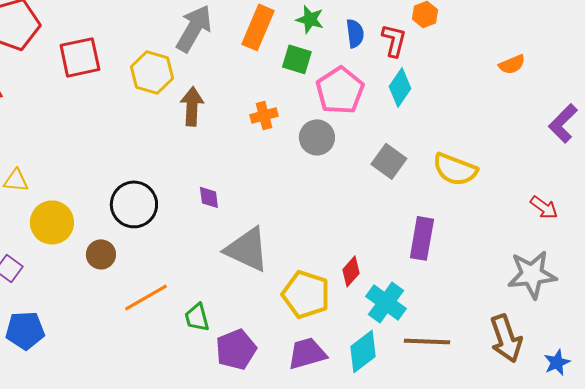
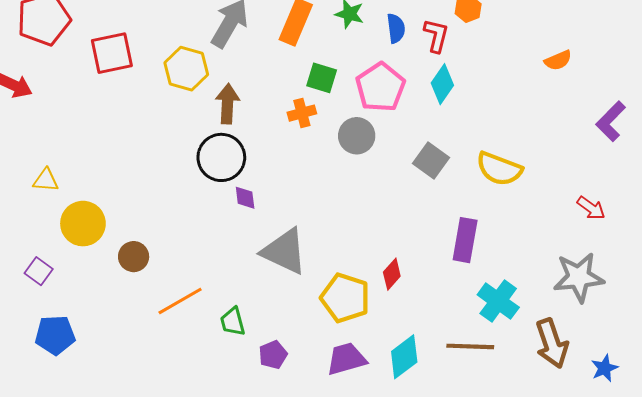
green square: (297, 59) -> (322, 78), moved
black circle: (134, 204) -> (221, 157), moved
cyan cross: (386, 302) -> (498, 301), moved
purple pentagon: (236, 349) -> (273, 355), size x0.7

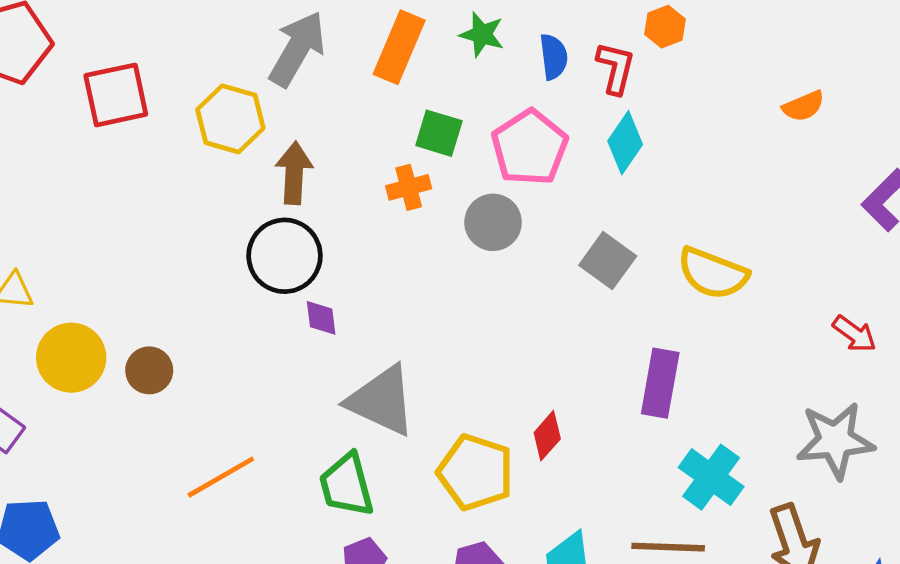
brown circle: (134, 257) -> (149, 370), moved
green trapezoid: (233, 322) -> (347, 485), moved, size x1.4

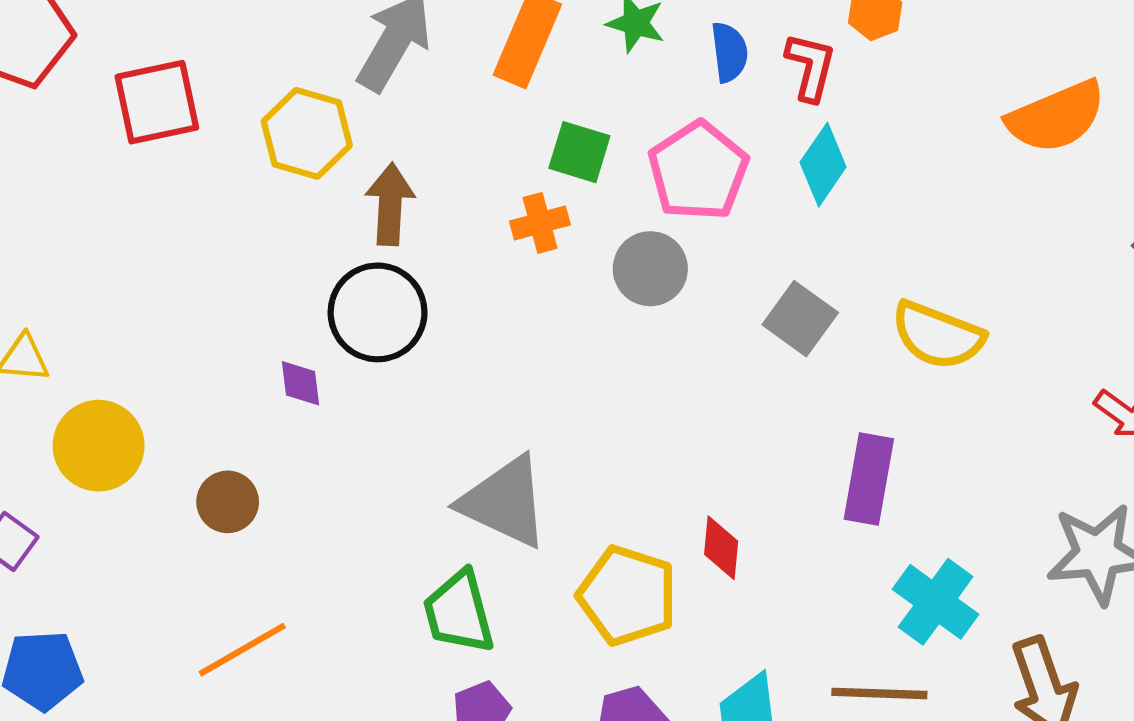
orange semicircle: (803, 106) -> (1056, 117), size x1.8
purple diamond: (321, 318) -> (301, 383), moved
brown circle: (149, 370) -> (228, 502), moved
red diamond: (547, 436) -> (721, 548), turned -36
orange line: (221, 477) -> (242, 650), moved

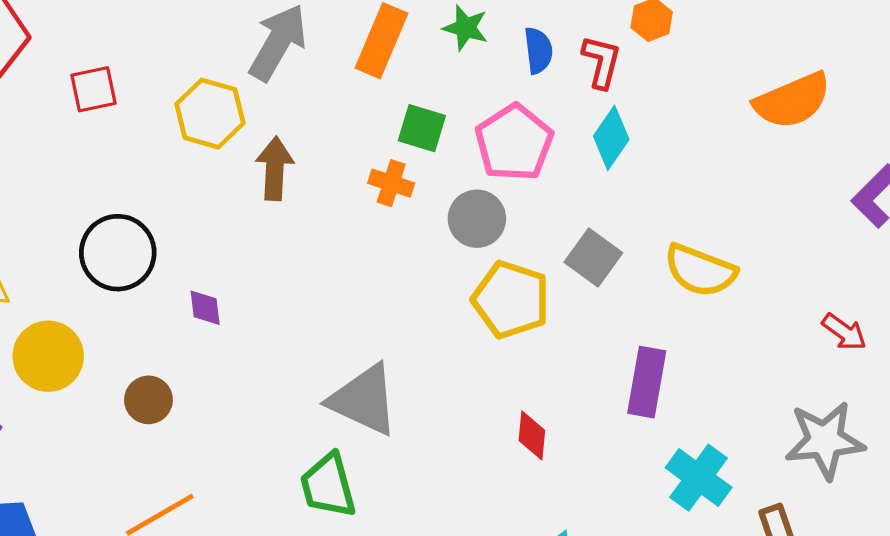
red square: (157, 102) -> (93, 89), size x0.7
orange cross: (540, 223) -> (391, 183), turned 33
black circle: (378, 312) -> (118, 253), moved
yellow pentagon: (627, 596) -> (511, 300), moved

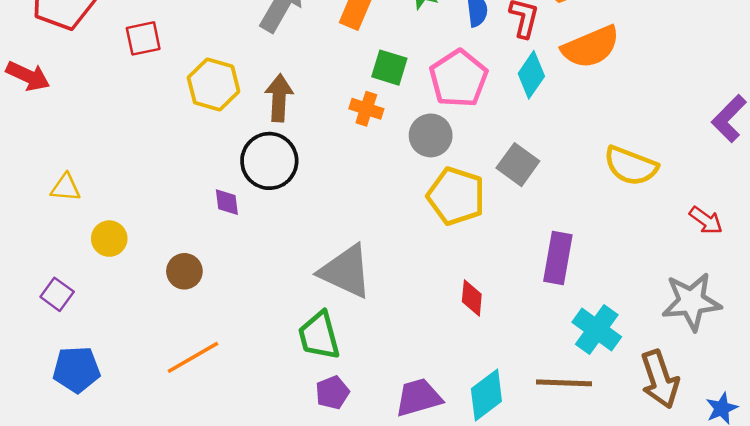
orange semicircle: (792, 101) -> (591, 47), moved
yellow hexagon: (210, 114) -> (214, 85), moved
black circle: (118, 253) -> (269, 161), moved
yellow semicircle: (700, 270) -> (631, 166), moved
yellow circle: (48, 356) -> (109, 239), size x0.7

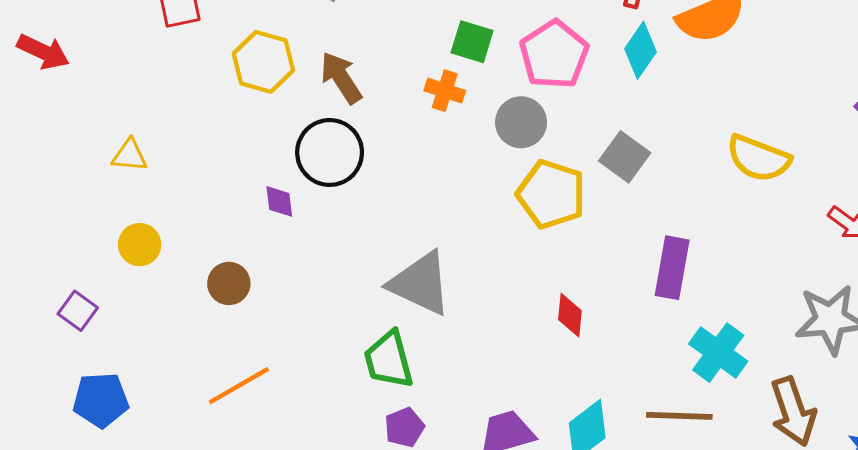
brown arrow: (279, 98) -> (341, 78), turned -36
yellow triangle: (66, 188) -> (130, 155), moved

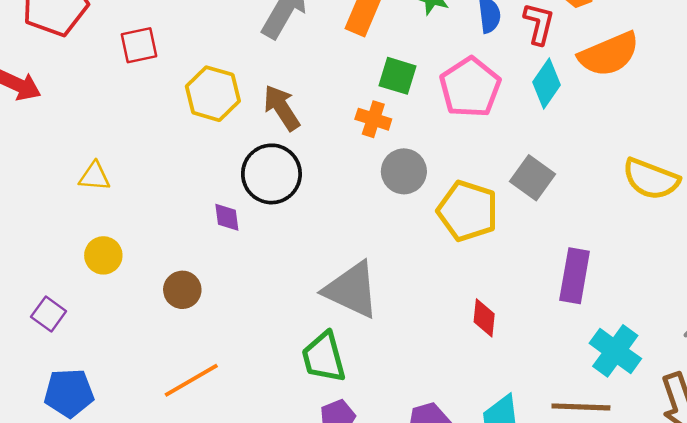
gray circle: (521, 122) -> (404, 171), moved

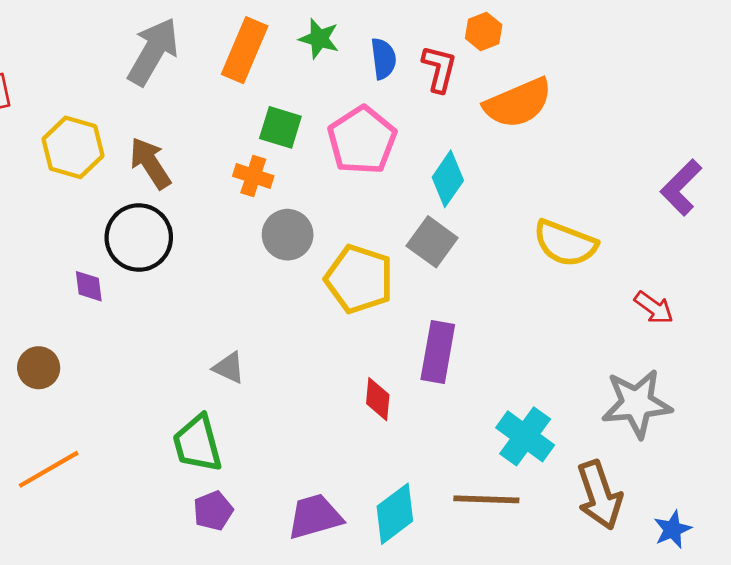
cyan diamond: (547, 84) -> (448, 179), moved
purple rectangle: (575, 276) -> (438, 352), moved
gray triangle: (352, 290) -> (229, 368), size x0.5

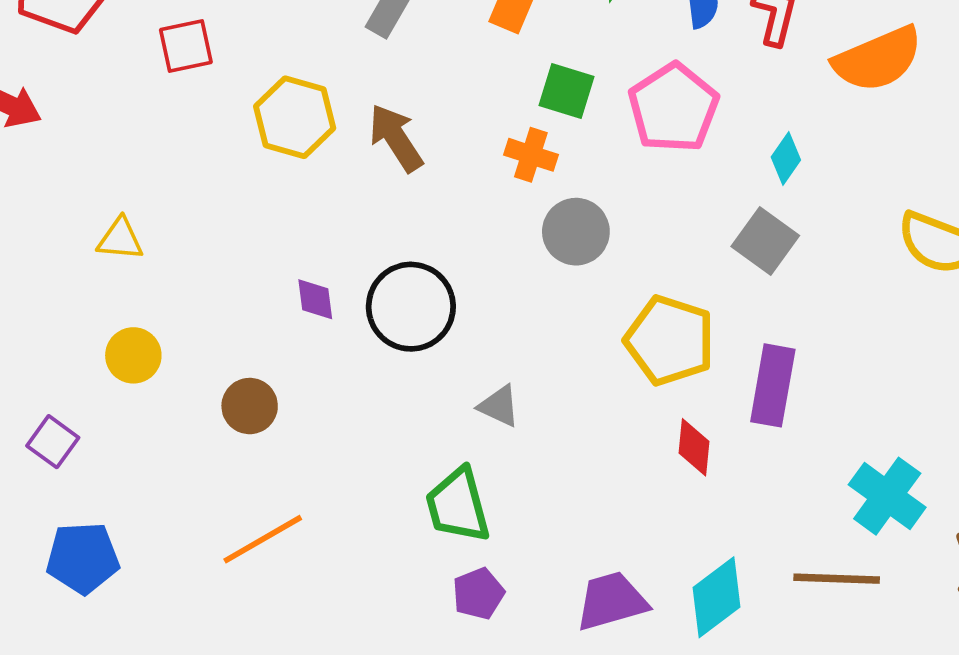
cyan diamond: (448, 179) -> (786, 159), size x0.7
black circle: (139, 238) -> (411, 307), moved
yellow pentagon: (359, 279) -> (670, 340), moved

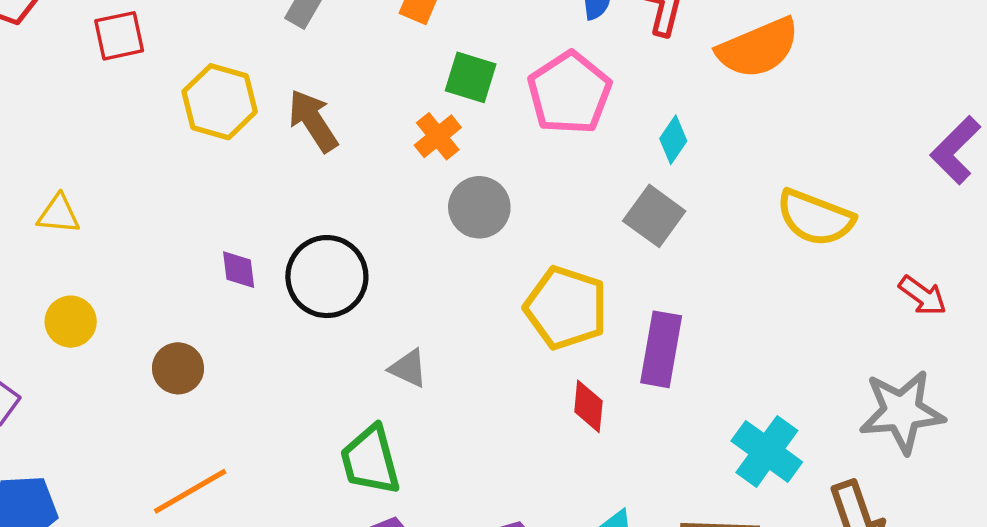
orange cross: (531, 155) -> (438, 136), turned 33

